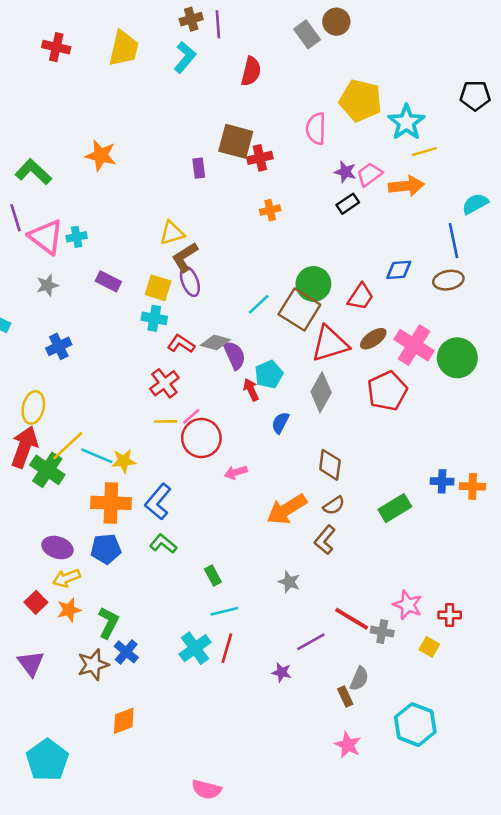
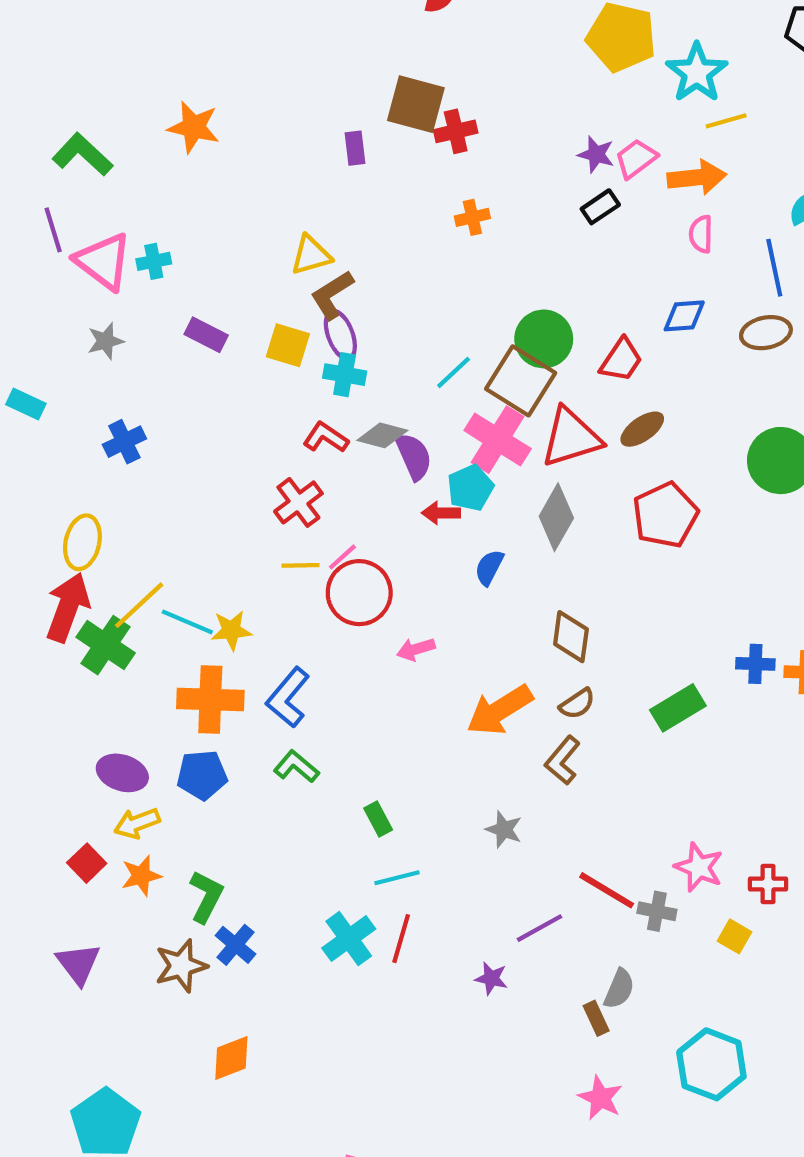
pink semicircle: (316, 129) -> (701, 234), moved, size x0.7
cyan cross: (154, 318) -> (345, 375), moved
pink cross: (414, 345) -> (498, 440), moved
red arrow: (251, 390) -> (441, 513), turned -65

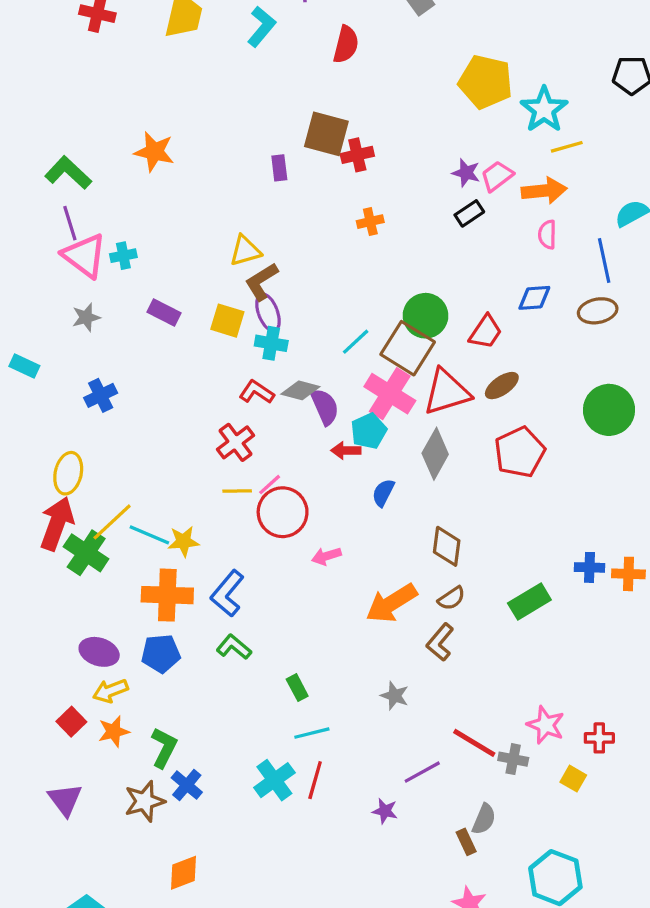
purple line: (53, 230) -> (70, 223), moved

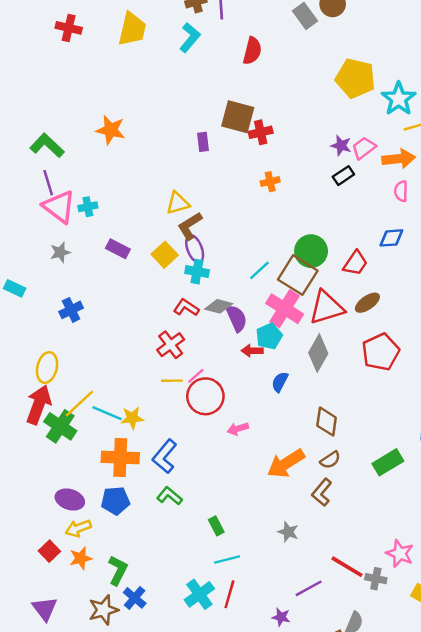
yellow square: (227, 321) -> (165, 255), turned 30

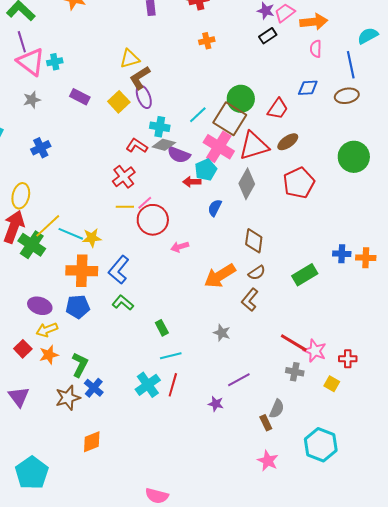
cyan cross: (197, 272) -> (160, 127), moved
purple semicircle: (237, 318) -> (179, 155), turned 135
red line: (347, 567) -> (294, 343), moved

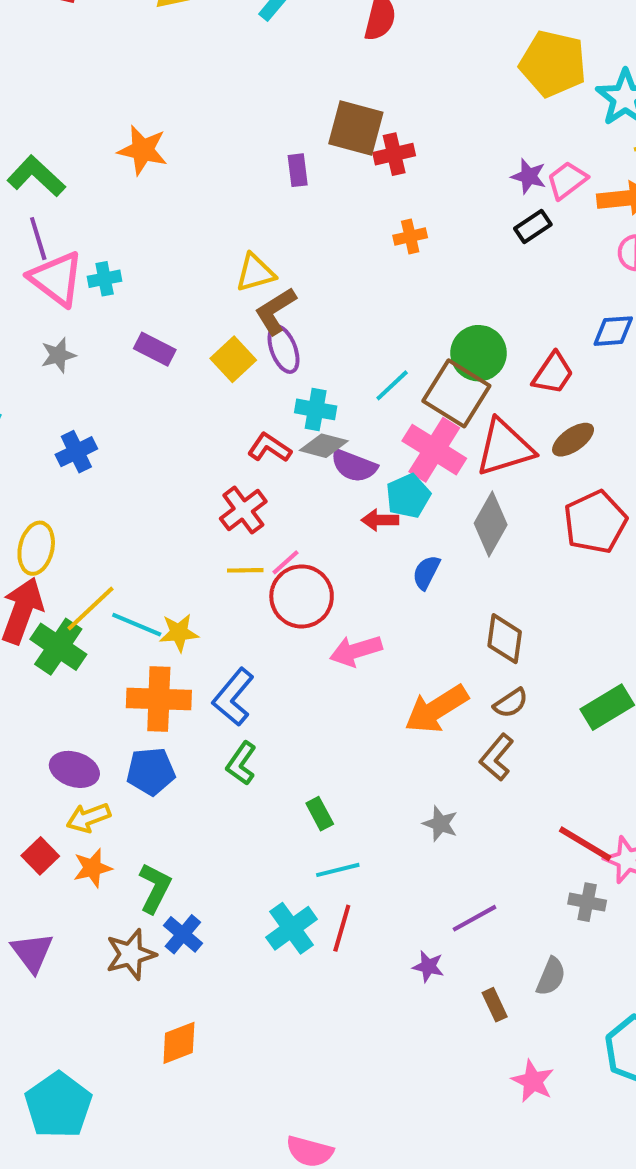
pink arrow: (180, 247) -> (356, 651), size x1.4
green L-shape: (123, 303) -> (241, 763), turned -95
brown rectangle: (266, 423) -> (495, 1005), moved

